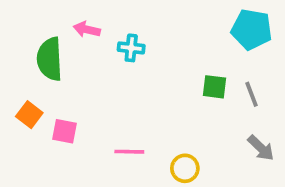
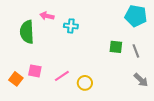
orange square: (29, 115) -> (16, 79), moved
pink line: (129, 152) -> (62, 76), moved, turned -35
yellow circle: (185, 168) -> (85, 83), moved

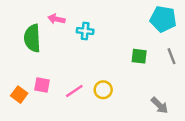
gray line: (136, 51) -> (172, 56), moved
gray arrow: (141, 80) -> (160, 105), moved
yellow circle: (85, 83) -> (103, 90), moved

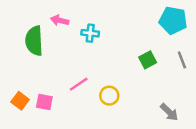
green square: (139, 56) -> (148, 60), turned -35
pink square: (42, 85) -> (44, 102), moved
pink line: (74, 91) -> (79, 84), moved

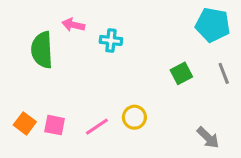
pink line: (79, 84) -> (97, 127), moved

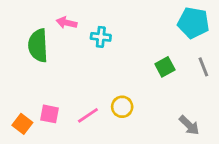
orange square: (25, 123) -> (22, 124), moved

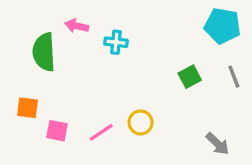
orange square: (22, 124) -> (28, 108), moved, turned -30

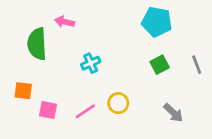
cyan pentagon: (222, 26) -> (157, 22), moved
cyan cross: (116, 42) -> (91, 63), moved, turned -30
gray arrow: (218, 144) -> (173, 113), moved

